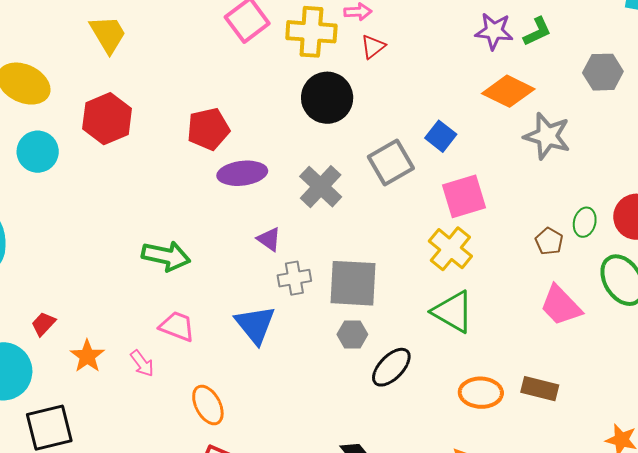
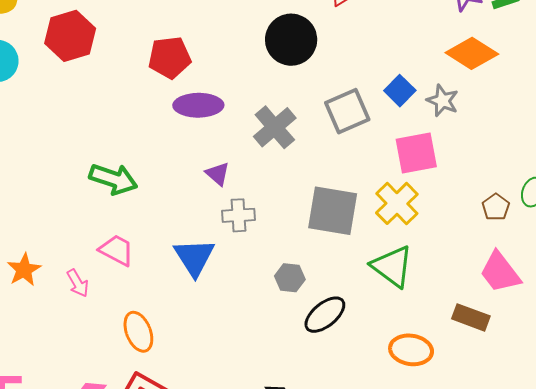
gray star: (547, 136) -> (443, 101), moved, size x0.7
gray square: (353, 283) -> (333, 211), moved
brown rectangle: (540, 389) -> (471, 317), moved

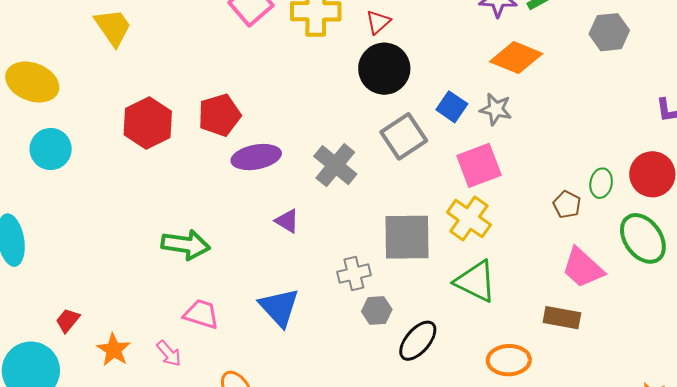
red hexagon: (70, 36) -> (148, 123), moved
black circle: (291, 40) -> (384, 69), moved
gray cross: (238, 215) -> (354, 274), moved

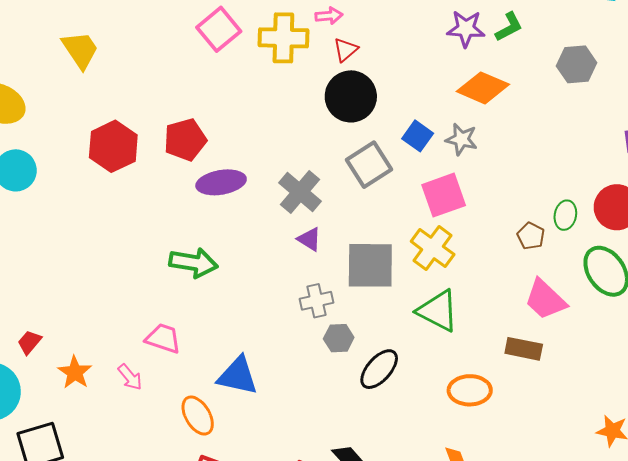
purple triangle: (287, 221) -> (309, 239), moved
green arrow: (186, 245) -> (193, 263), moved
blue triangle: (279, 307) -> (238, 376), moved, turned -36

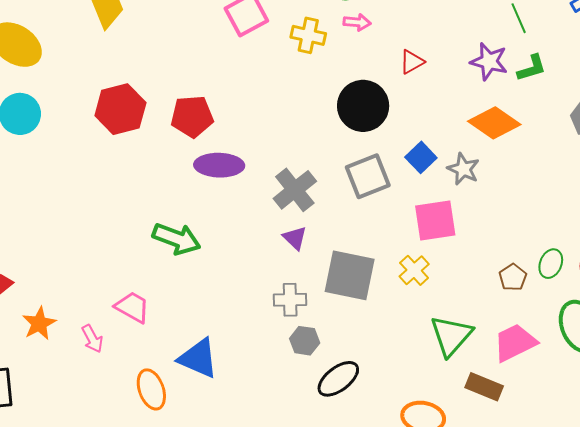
yellow cross: (283, 38) -> (308, 35), size x0.7
red triangle: (346, 50) -> (412, 62), moved
yellow cross: (433, 248) -> (414, 270), size x0.7
pink trapezoid: (545, 300) -> (515, 343), turned 99
green triangle: (438, 311) -> (451, 336), moved, turned 33

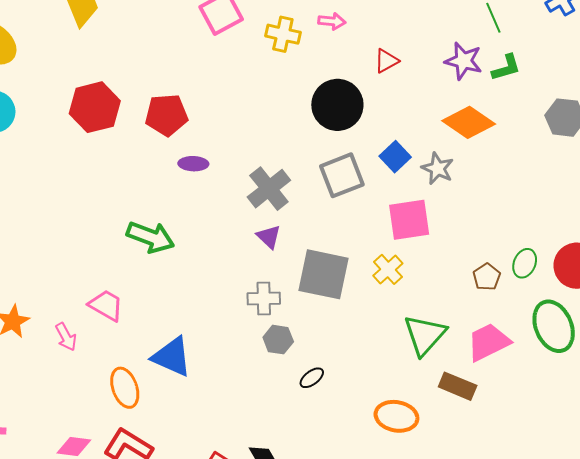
purple ellipse: (219, 165) -> (193, 164), size x0.6
black ellipse: (338, 379) -> (312, 378), size x0.6

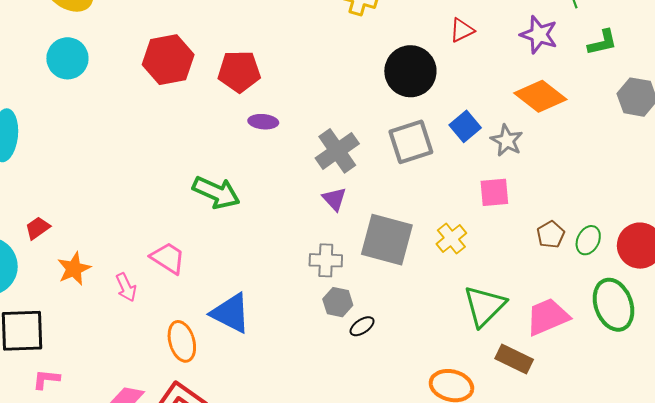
green L-shape: (506, 68) -> (602, 42), moved
pink square: (409, 220) -> (494, 192), moved, size x0.7
brown pentagon: (487, 277) -> (551, 235), moved
black ellipse: (312, 378) -> (362, 326), moved

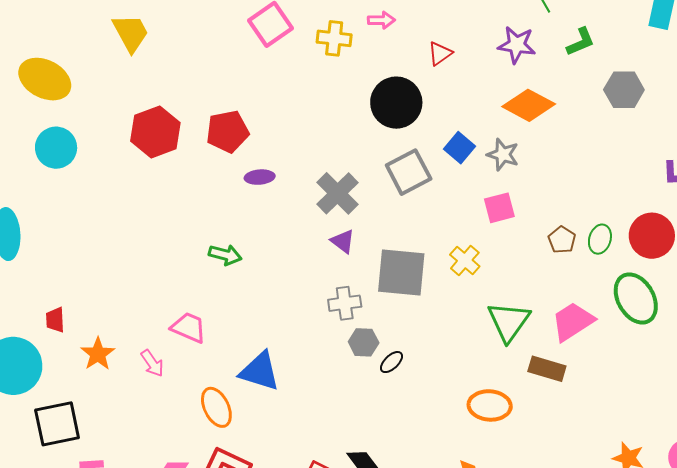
green arrow: (216, 192) -> (225, 255), size x0.7
red trapezoid: (38, 228) -> (55, 320), turned -48

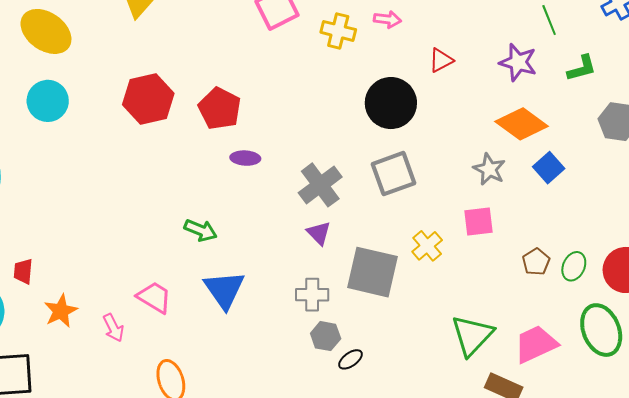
red pentagon: (227, 132) -> (220, 109), turned 30
blue square: (459, 148) -> (549, 168), moved
yellow cross: (465, 260) -> (427, 246), moved
blue triangle: (260, 371) -> (224, 290), moved, turned 30

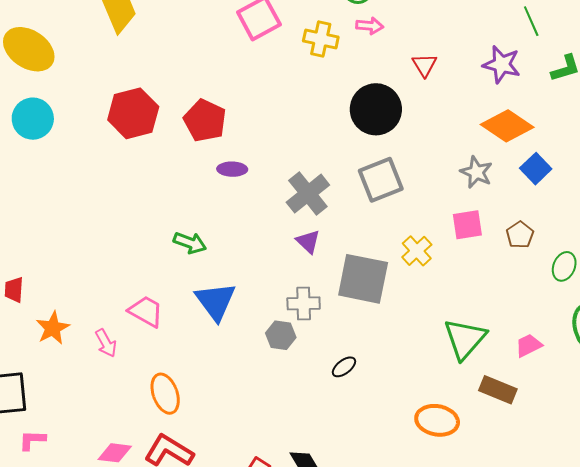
red triangle: (441, 60) -> (425, 65), turned -32
brown pentagon: (536, 262) -> (520, 235), moved
gray hexagon: (326, 336) -> (281, 335), moved
pink trapezoid: (536, 344) -> (529, 345), size x0.6

